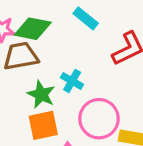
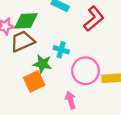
orange square: (43, 125) -> (34, 81), moved

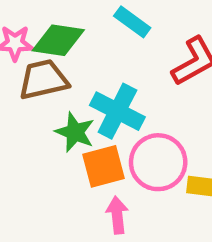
cyan cross: (61, 50) -> (117, 111), size x1.6
orange square: (34, 81) -> (103, 166), moved

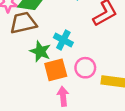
cyan cross: (117, 111) -> (63, 40), size x0.7
pink circle: (158, 162) -> (85, 68), size x0.7

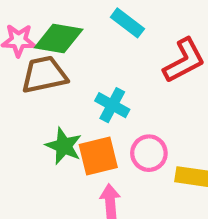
green star: (40, 51) -> (64, 146), moved

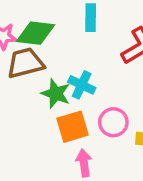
cyan rectangle: (127, 23) -> (91, 18), turned 56
green star: (64, 146) -> (56, 94), moved

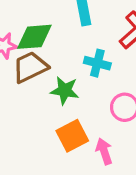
cyan cross: (82, 85) -> (97, 63), moved
orange square: (72, 127) -> (72, 136), moved

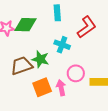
brown trapezoid: (30, 67) -> (22, 66), moved
pink arrow: (104, 151) -> (61, 88), moved

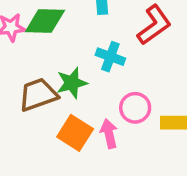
green star: (40, 59) -> (72, 83), turned -30
orange square: (42, 87) -> (75, 133), turned -36

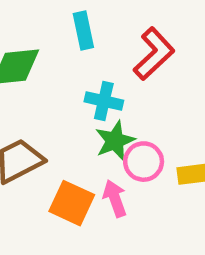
green star: (72, 83) -> (115, 141), moved

